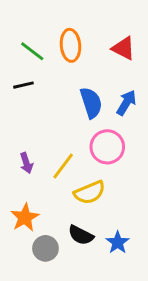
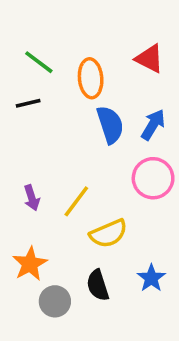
orange ellipse: (70, 45) -> (91, 78), moved
pink circle: (107, 147) -> (153, 178), moved
black semicircle: (81, 235) -> (98, 285), turned 45
blue star: (118, 242) -> (151, 278), moved

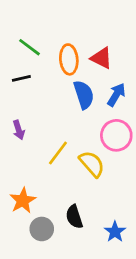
red triangle: (150, 59) -> (101, 58), moved
purple arrow: (32, 198) -> (19, 130), moved
yellow semicircle: (108, 234) -> (92, 164), moved, turned -108
blue star: (151, 278) -> (115, 232), moved

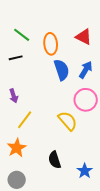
red triangle: (101, 58) -> (84, 37), moved
yellow line: (58, 153) -> (25, 120), moved
gray circle: (42, 229) -> (17, 180), moved

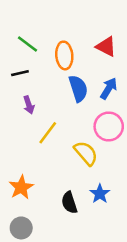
purple arrow: (14, 96) -> (29, 105), moved
yellow line: (25, 120) -> (48, 133), moved
blue star: (85, 171) -> (100, 194), moved

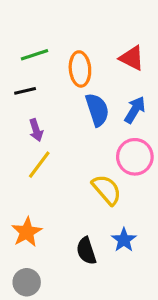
green line: (27, 44) -> (34, 55), turned -55
yellow line: (48, 133) -> (39, 165), moved

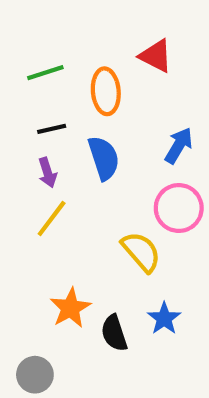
red triangle: (132, 58) -> (156, 56), moved
black line: (25, 91) -> (52, 129), moved
blue semicircle: (97, 110) -> (104, 158), moved
orange star: (27, 232) -> (70, 308), moved

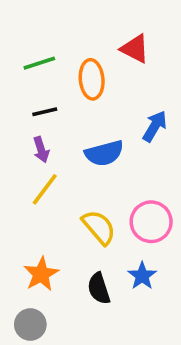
blue semicircle: (104, 158) -> (104, 153), moved, turned 93
pink circle: (179, 208) -> (151, 222), moved
yellow semicircle: (141, 252) -> (99, 227), moved
orange star: (70, 308) -> (41, 274), moved

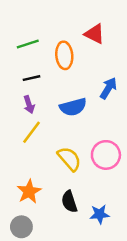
blue star: (142, 276) -> (100, 214), moved, turned 30

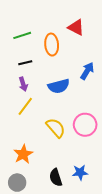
black semicircle: (69, 202) -> (56, 178), moved

